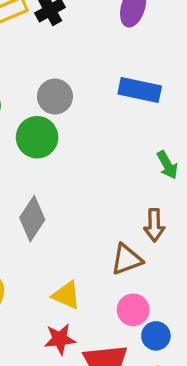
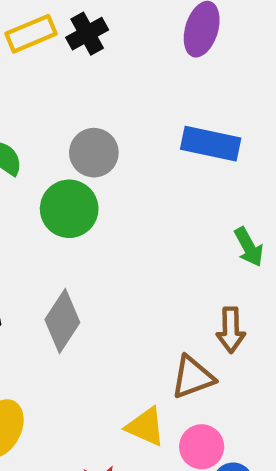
yellow triangle: (66, 295) -> (145, 427), moved

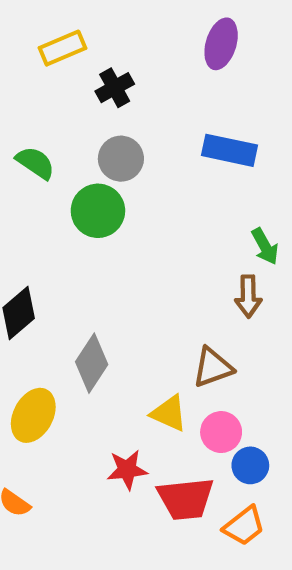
black cross: (87, 34) -> (115, 88), moved
gray diamond: (62, 321) -> (92, 363), moved
brown arrow: (231, 330) -> (248, 296), moved

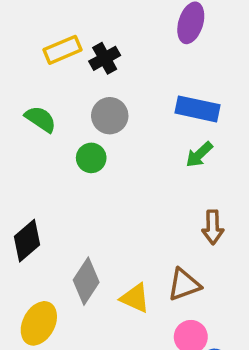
yellow rectangle: (62, 48) -> (62, 50), moved
green circle: (98, 211) -> (91, 158), size x0.7
green arrow: (265, 246) -> (199, 155), moved, turned 76
yellow triangle: (169, 413) -> (135, 298), moved

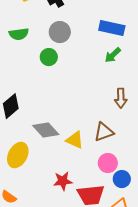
green semicircle: (41, 119) -> (19, 34), turned 138
gray diamond: (86, 281) -> (46, 130), turned -76

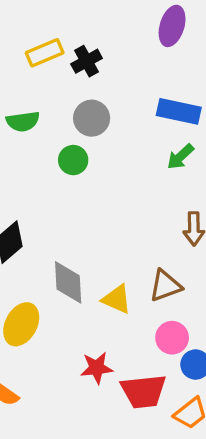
gray diamond: (46, 130) -> (68, 282), turned 40

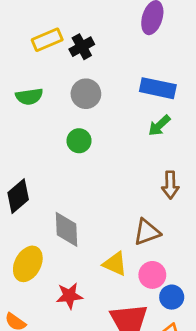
green circle: (73, 160) -> (79, 141), moved
yellow triangle: (117, 299) -> (115, 264), moved
red star: (97, 368) -> (69, 296), moved

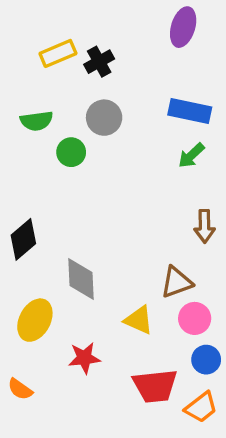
green circle: (79, 141) -> (71, 152), moved
pink circle: (152, 275) -> (195, 318), moved

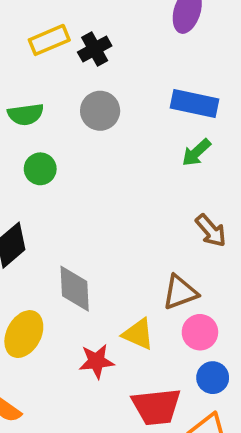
green circle: (71, 152) -> (40, 169), moved
brown arrow: (204, 226) -> (211, 231), turned -40
red star: (84, 358) -> (96, 361), moved

